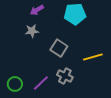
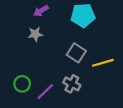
gray square: (59, 48) -> (76, 53), moved
green circle: (15, 84) -> (22, 84), moved

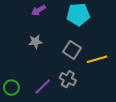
gray star: (35, 34) -> (35, 42), moved
green circle: (22, 84) -> (11, 88), moved

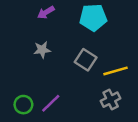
gray cross: (68, 79) -> (111, 100), moved, turned 35
green circle: (11, 88) -> (23, 105), moved

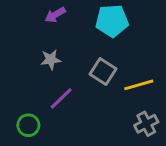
gray cross: (111, 100) -> (146, 124), moved
purple line: (51, 103) -> (61, 98), moved

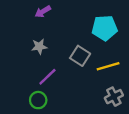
cyan pentagon: (112, 21) -> (105, 28), moved
green circle: (28, 125) -> (38, 100), moved

